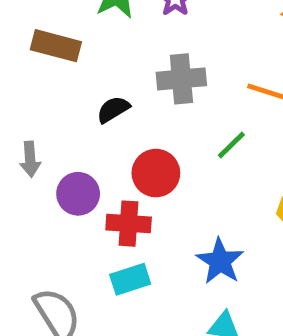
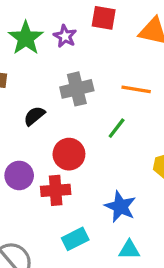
cyan rectangle: (130, 279) -> (75, 239), moved

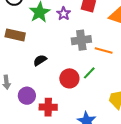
gray cross: (77, 89) -> (81, 40), moved
red circle: (69, 154) -> (69, 78), moved

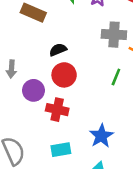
green line: (89, 73) -> (116, 77), turned -32
red circle: (69, 78) -> (64, 75), moved

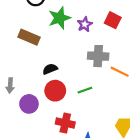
green line: (116, 77) -> (85, 90), moved, turned 48
red cross: (57, 110) -> (65, 123), moved

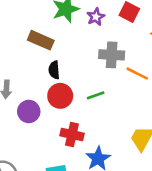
brown rectangle: (29, 37) -> (41, 40), moved
black semicircle: (50, 69) -> (54, 70), turned -72

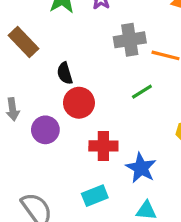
brown rectangle: (41, 40) -> (23, 42), moved, turned 35
green line: (96, 95) -> (142, 92), moved

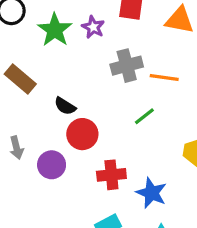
black semicircle: (65, 73) -> (65, 106), turned -35

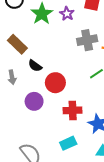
black semicircle: (65, 106) -> (35, 66), moved
gray arrow: (16, 148) -> (12, 77), moved

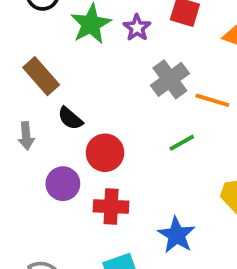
gray cross: (87, 40) -> (170, 79), turned -30
red cross: (73, 110) -> (111, 206), moved

